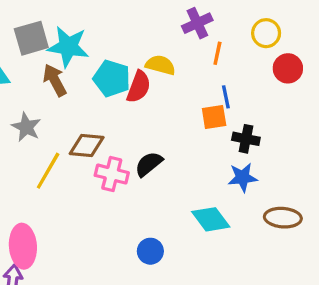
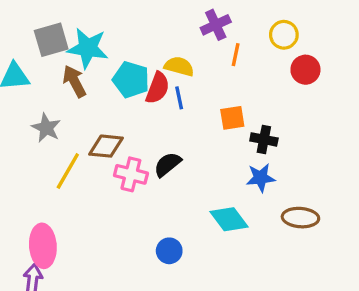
blue line: (226, 97) -> (179, 98), moved

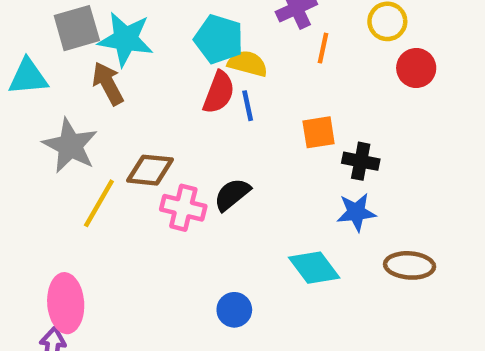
cyan pentagon: (131, 80) -> (219, 39), moved
gray star: (46, 128) -> (70, 146), size x1.4

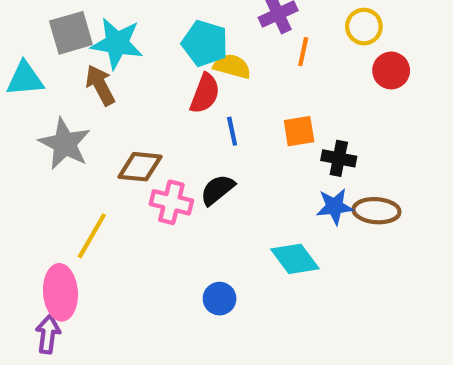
blue line: (248, 106) -> (232, 131), moved
yellow line: (99, 203) -> (92, 236), moved
brown ellipse: (410, 265) -> (376, 211), moved

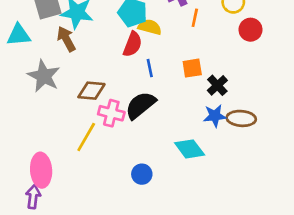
black cross: (339, 158) -> (217, 85), turned 36
black semicircle: (217, 190) -> (140, 105), size x1.4
yellow line: (92, 236) -> (86, 137), moved

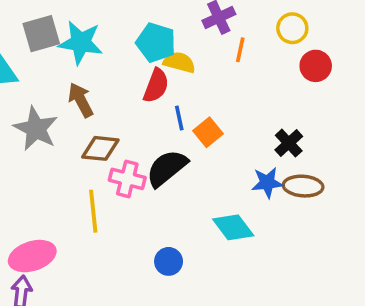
brown arrow: (66, 39) -> (81, 100), moved
orange square: (192, 68) -> (208, 132), moved, turned -30
black cross: (217, 85) -> (289, 143), moved
yellow line: (86, 137) -> (93, 211), turned -36
pink ellipse: (41, 170) -> (32, 256), turned 76

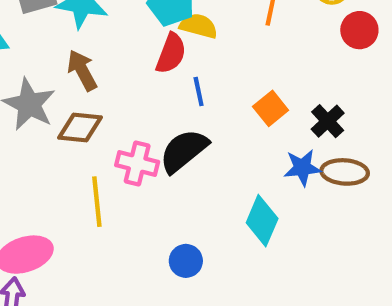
orange square: (208, 132) -> (271, 108), moved
brown diamond: (100, 148) -> (80, 127), moved
cyan diamond: (233, 227) -> (262, 221), turned 60

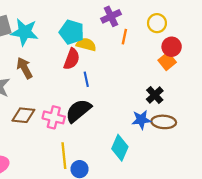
orange square: (271, 108) -> (167, 61), moved
brown diamond: (80, 127) -> (23, 115), moved
yellow line: (97, 202) -> (64, 156), moved

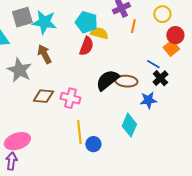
blue line: (86, 79) -> (153, 64), moved, turned -48
black semicircle: (78, 111) -> (107, 80), moved
brown ellipse: (164, 122) -> (126, 81), moved

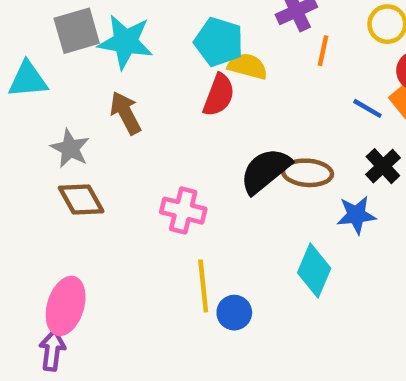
blue line: (153, 64) -> (367, 108), moved
gray star: (19, 70) -> (70, 148), size x0.7
brown diamond: (43, 96) -> (81, 199), moved, turned 55
pink ellipse: (17, 141) -> (66, 306), turned -55

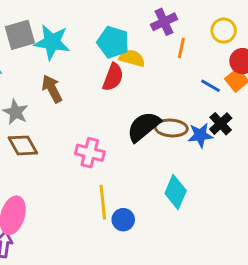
blue star: (356, 215) -> (200, 135), moved

